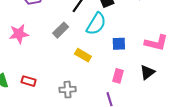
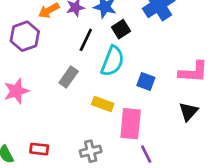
blue square: (119, 44) -> (146, 81), turned 32
pink rectangle: (118, 76) -> (131, 124), moved, size x1.6

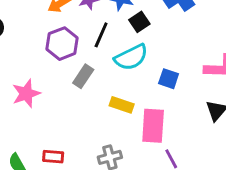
purple hexagon: (25, 36) -> (62, 44), moved
cyan semicircle: (113, 61) -> (131, 57), turned 44

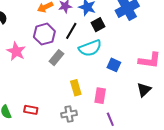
pink star: (26, 94) -> (16, 51), moved, turned -30
yellow rectangle: (122, 105) -> (76, 88), moved, turned 49
pink rectangle: (153, 126) -> (100, 96), size x0.7

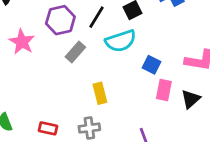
pink rectangle: (100, 96) -> (164, 90), moved
red rectangle: (31, 110) -> (48, 128), moved

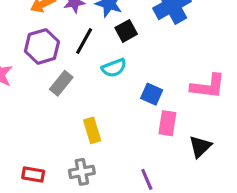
cyan semicircle: (121, 41) -> (114, 68), size x0.7
black triangle: (191, 99) -> (200, 147), moved

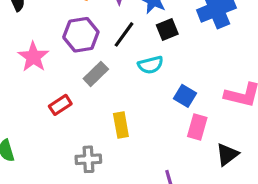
gray cross: (82, 172) -> (88, 159), moved
red rectangle: (33, 175) -> (60, 105), moved, turned -50

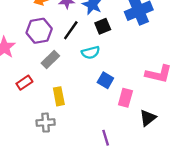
blue square: (185, 96) -> (105, 80), moved
yellow rectangle: (121, 125) -> (59, 96), moved

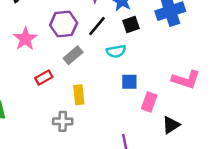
blue square: (105, 80) -> (129, 82), turned -35

